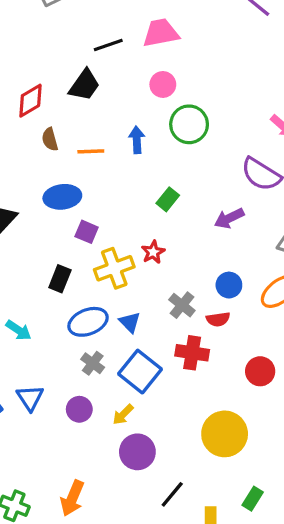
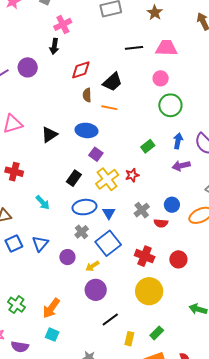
black trapezoid: (84, 85) -> (112, 82), moved
blue arrow: (137, 140) -> (178, 141), moved
yellow cross: (114, 268) -> (107, 179), turned -30
red cross: (192, 353) -> (145, 256), moved

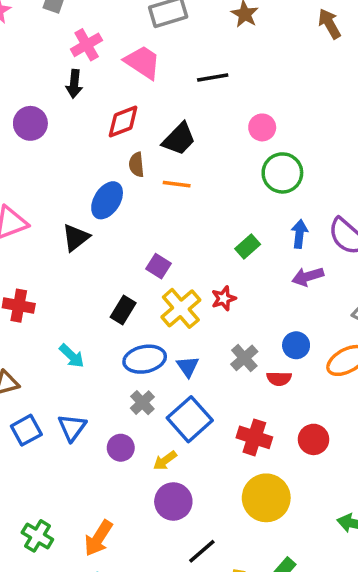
pink trapezoid: (166, 48) -> (143, 62), moved, turned 35
blue ellipse: (86, 130) -> (107, 200), moved, turned -60

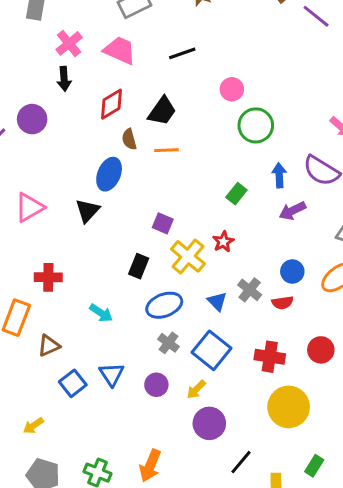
blue triangle: (188, 367) -> (217, 301), moved

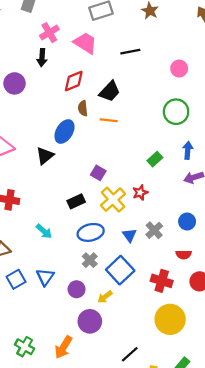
pink circle: (232, 89) -> (179, 69), moved
black rectangle: (139, 266) -> (76, 201), turned 35
red semicircle: (282, 303) -> (184, 255), moved
purple circle: (209, 423) -> (90, 321), moved

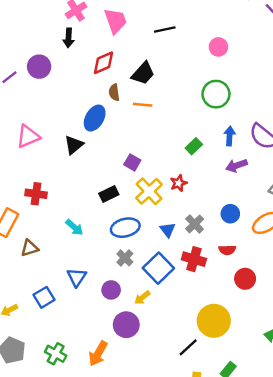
pink trapezoid: (85, 43) -> (115, 21), turned 40
blue square: (16, 279) -> (44, 297), moved
red cross: (162, 281) -> (194, 259), moved
black line: (130, 354) -> (188, 347), moved

